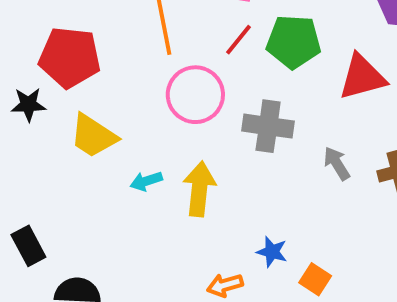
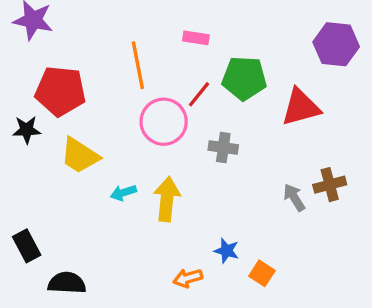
red line: (239, 40) -> (199, 94), moved
gray cross: (268, 126) -> (223, 148), size x0.7
gray arrow: (337, 163) -> (294, 197), moved

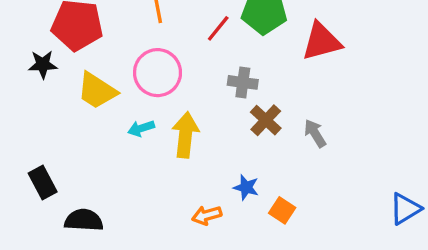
pink circle: (164, 122) -> (158, 73), moved
brown cross: (330, 185) -> (266, 120), moved, turned -32

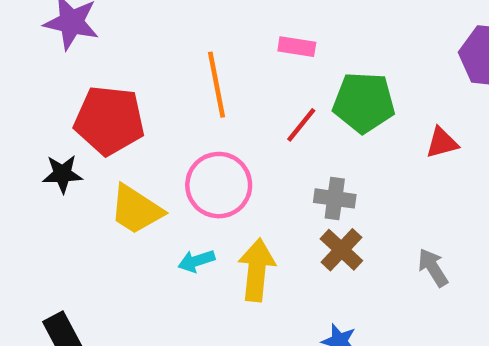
red triangle: (322, 41) -> (442, 143), size x0.6
brown cross: (266, 120) -> (341, 250), moved

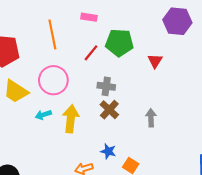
red triangle: (442, 143) -> (155, 61), turned -42
gray arrow: (433, 268) -> (151, 118), turned 30

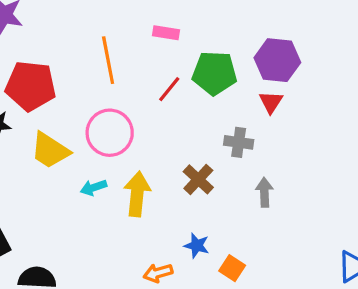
purple hexagon: (177, 21) -> (277, 60), moved
gray cross: (106, 86) -> (239, 142), moved

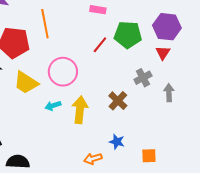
orange line: (108, 60) -> (45, 24), moved
gray cross: (239, 142) -> (143, 78), turned -36
gray arrow: (264, 192) -> (169, 93), moved
orange square: (232, 268) -> (149, 156), moved, turned -35

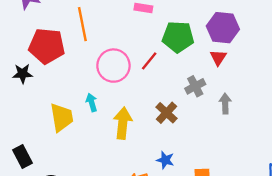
red line: (100, 45) -> (149, 61), moved
pink circle: (63, 72) -> (113, 66), moved
yellow trapezoid: (26, 83) -> (62, 117), moved, turned -132
cyan arrow: (53, 106) -> (92, 102), moved, turned 91

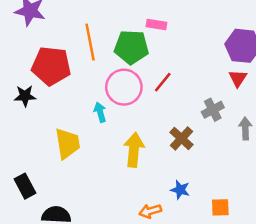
green pentagon: (178, 37) -> (131, 47), moved
cyan arrow: (92, 102) -> (100, 112), moved

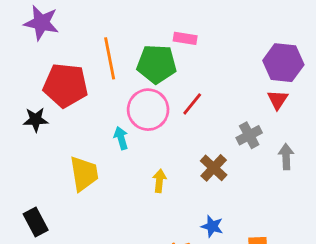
yellow arrow: (134, 150) -> (159, 181), size x0.6

